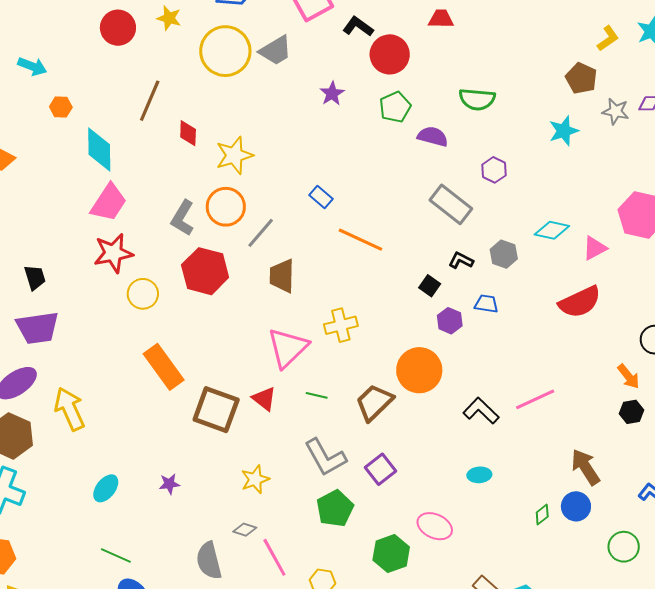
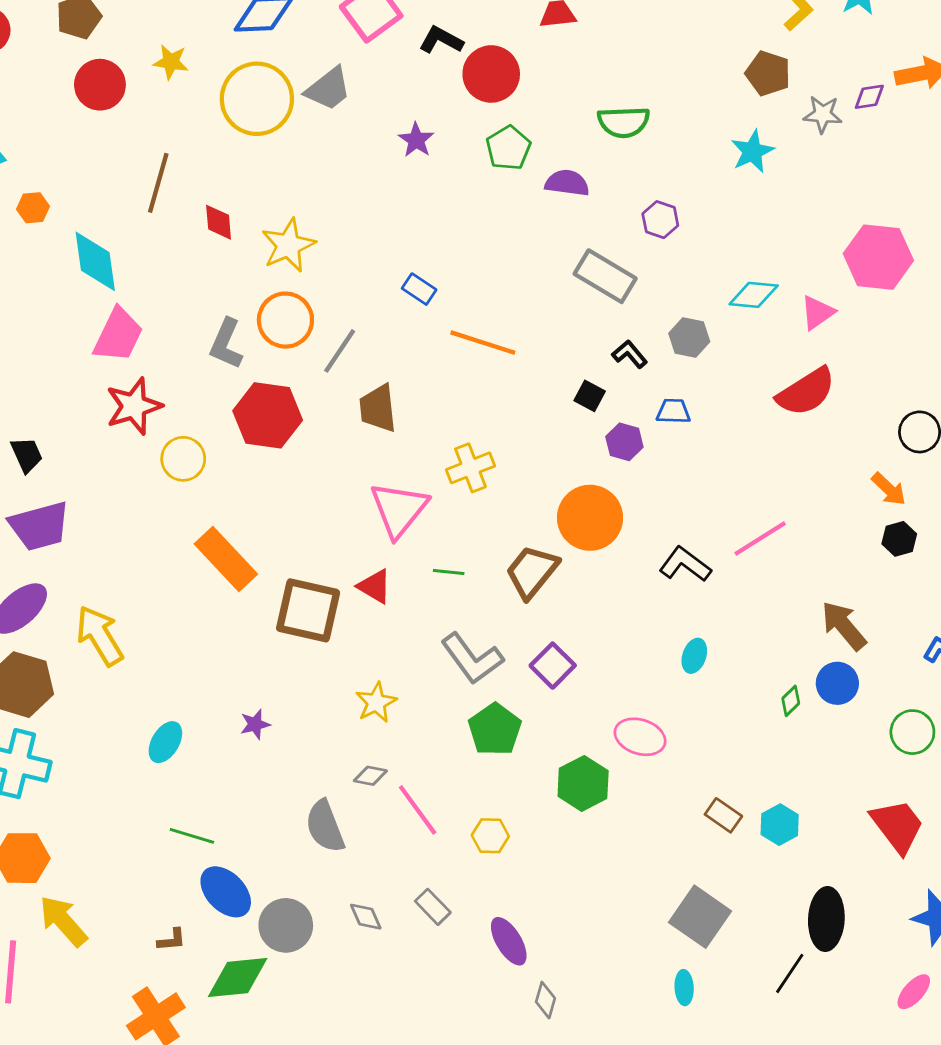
black L-shape: (461, 260) -> (630, 354), turned 30
cyan ellipse: (479, 475) -> (694, 656), turned -60

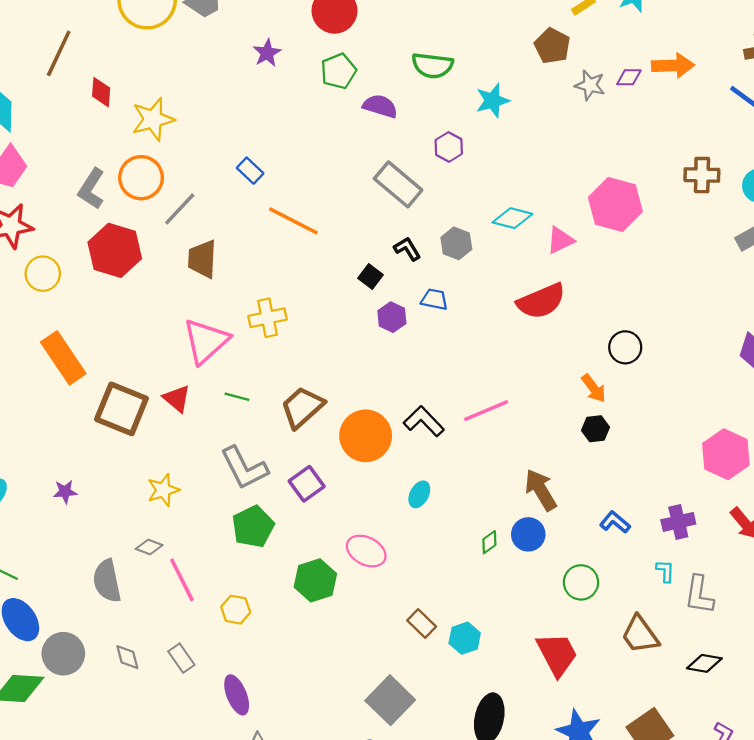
cyan star: (752, 151) -> (493, 101), moved
orange circle: (590, 518) -> (366, 436), moved

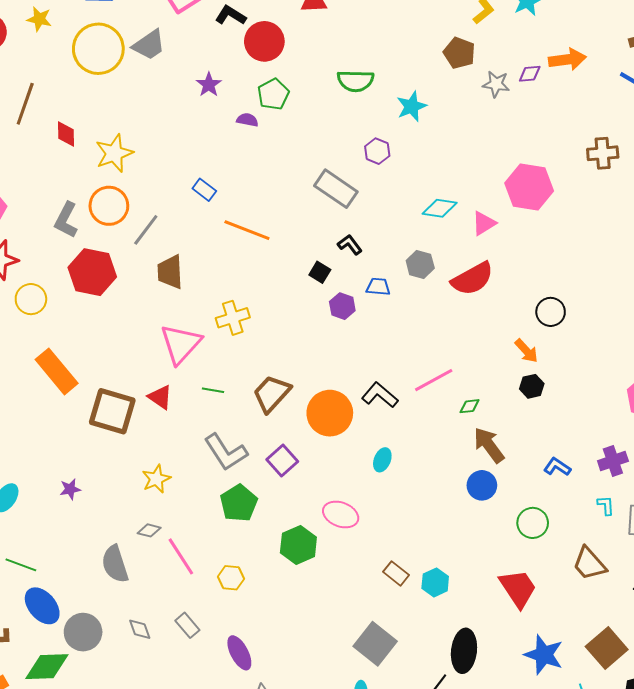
purple semicircle: (380, 106) -> (247, 120), moved, size x0.7
gray hexagon: (456, 243) -> (420, 264), moved
green diamond: (489, 542) -> (470, 406), moved, turned 35

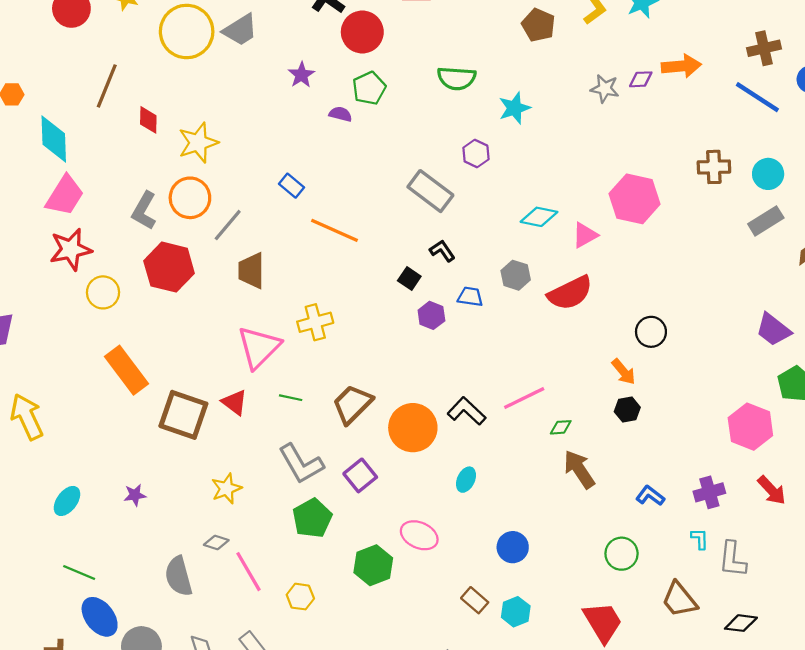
brown pentagon: (459, 53) -> (538, 25), moved
blue circle: (482, 485) -> (513, 547), moved

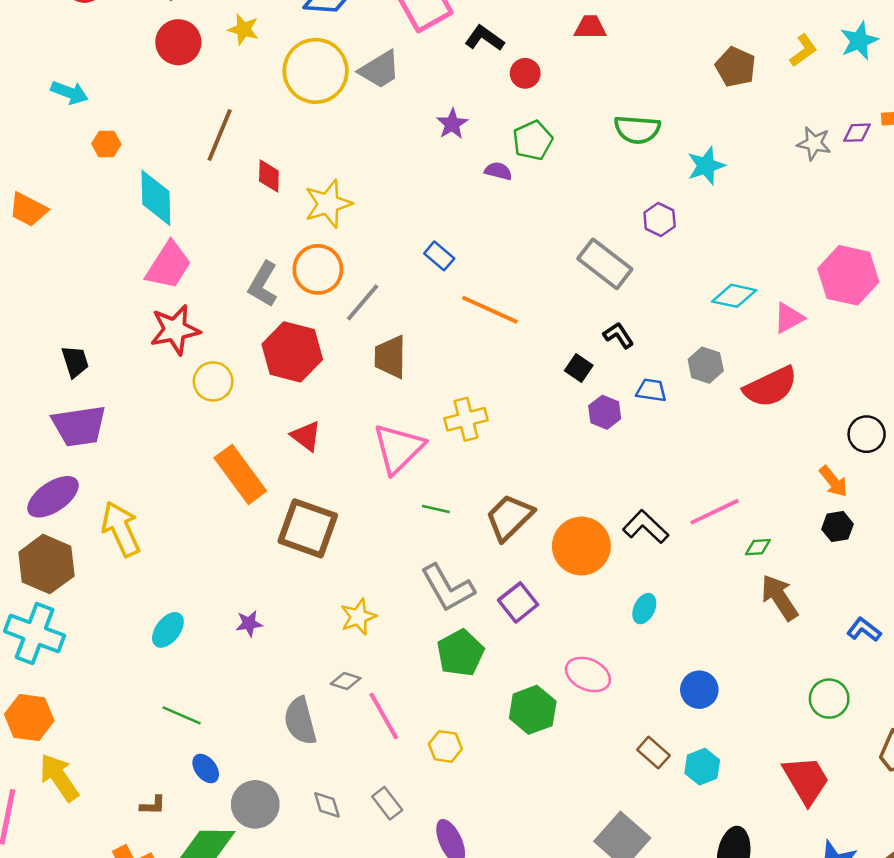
red circle: (362, 32) -> (525, 73), size x0.6
red triangle: (235, 402) -> (306, 436), moved
blue ellipse: (100, 617) -> (206, 769), size x0.6

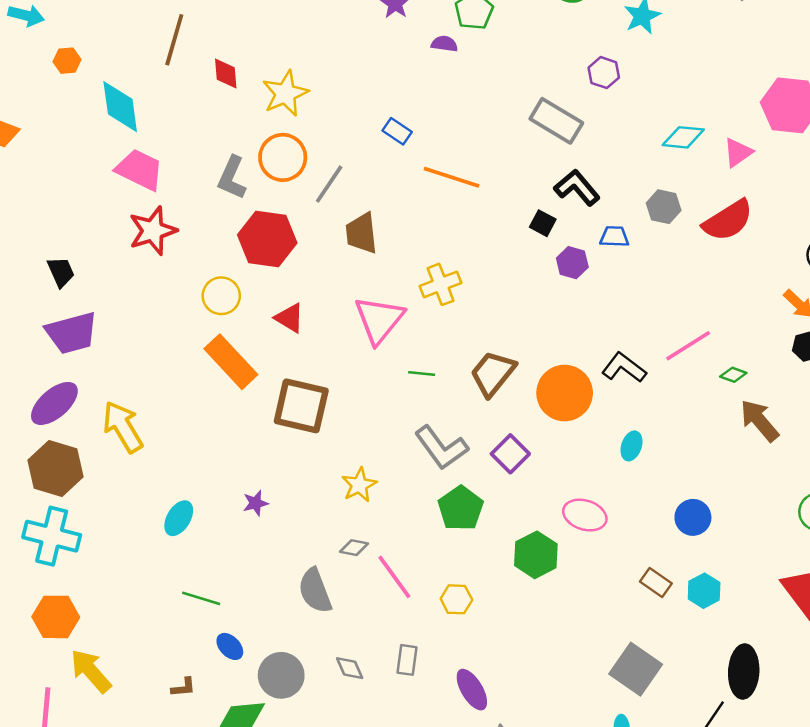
pink trapezoid: (168, 265) -> (140, 170), turned -90
black L-shape: (618, 335) -> (577, 188), size x1.5
yellow circle: (213, 381) -> (221, 296), moved
green diamond: (758, 547) -> (733, 375), turned 30
gray rectangle: (387, 803) -> (407, 660), turned 52

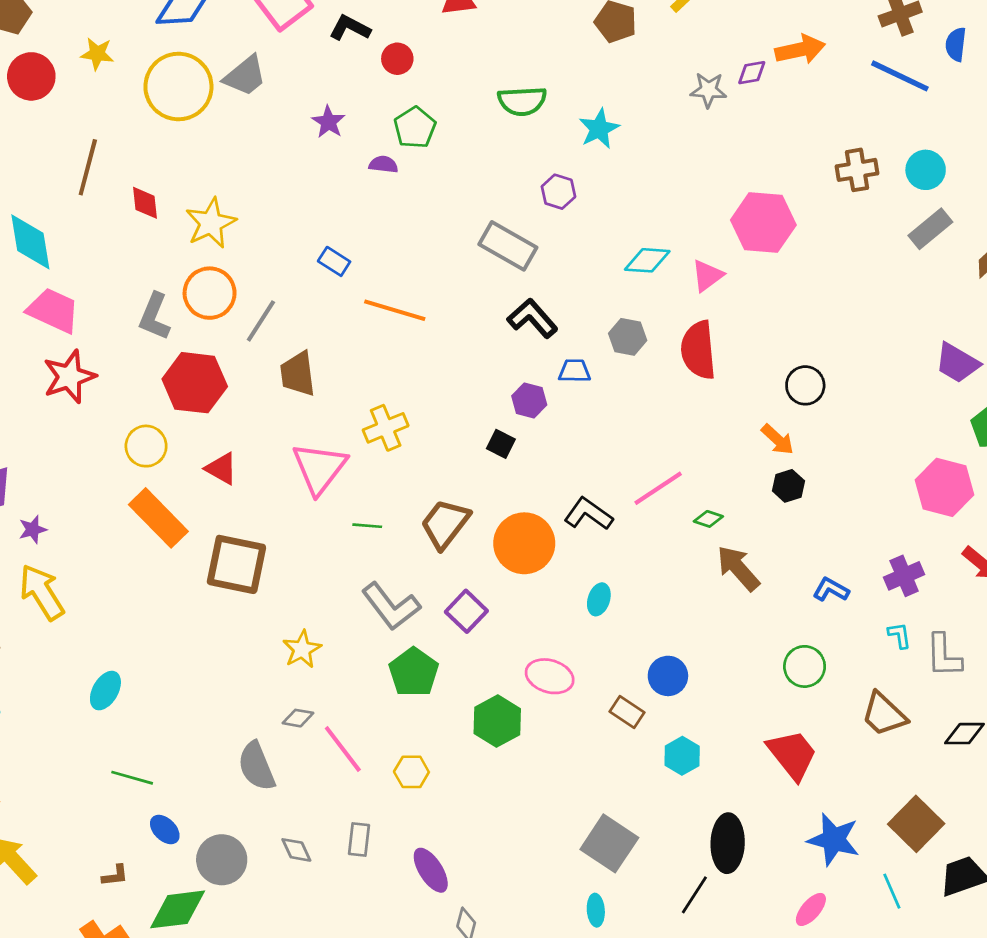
red semicircle: (728, 220) -> (698, 350), turned 118
black square: (543, 223) -> (501, 444), moved
purple star: (256, 503) -> (33, 529), moved
brown rectangle: (656, 583) -> (627, 712), moved

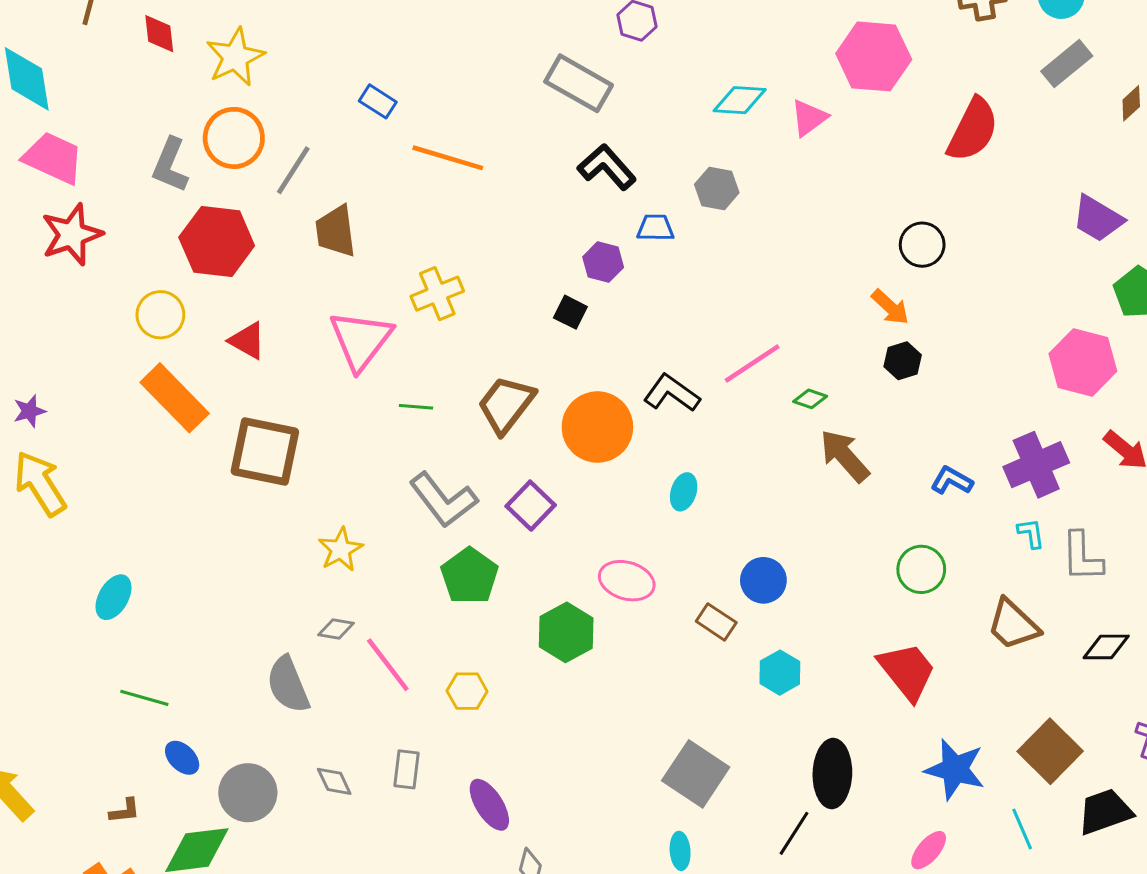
red semicircle: (698, 350) -> (973, 130), moved, turned -148
purple cross: (904, 576) -> (1036, 465), size x1.4

